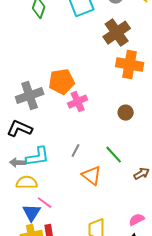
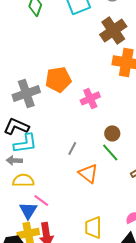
pink cross: (78, 102) -> (90, 98), moved
brown circle: (126, 113) -> (112, 133), moved
cyan L-shape: (38, 157) -> (25, 143), moved

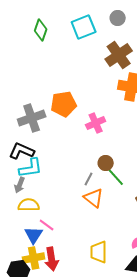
brown circle: (112, 133) -> (106, 163), moved
gray line: (72, 148) -> (89, 179), moved
gray arrow: (14, 160) -> (20, 185), turned -70

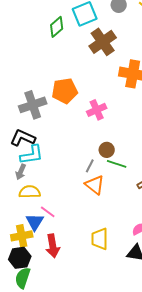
green diamond: (41, 30) -> (57, 27), moved, turned 30
brown cross: (119, 55) -> (103, 42), moved
green line: (116, 177) -> (117, 164), turned -30
yellow cross: (34, 258) -> (22, 236), moved

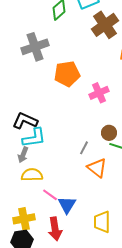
gray cross: (33, 105) -> (35, 47), moved
gray line: (90, 166) -> (84, 148), moved
blue triangle: (35, 222) -> (67, 205), moved

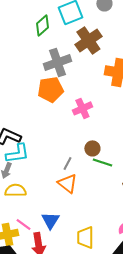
gray cross: (35, 47) -> (57, 62), moved
orange triangle: (97, 168) -> (67, 183), moved
pink line: (50, 195) -> (23, 224), moved

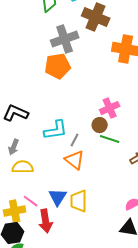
brown cross: (88, 40) -> (96, 17), turned -32
pink cross: (82, 108) -> (110, 108), moved
cyan L-shape: (17, 153) -> (56, 130), moved
yellow trapezoid: (85, 237) -> (79, 201), moved

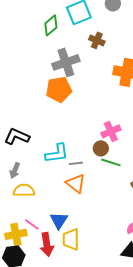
brown cross: (96, 17) -> (97, 40), size x0.6
gray line: (75, 140) -> (76, 163), turned 56
yellow trapezoid: (79, 201) -> (71, 239), moved

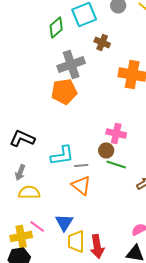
pink cross: (111, 131) -> (116, 133), turned 36
red arrow: (47, 244) -> (97, 246), moved

